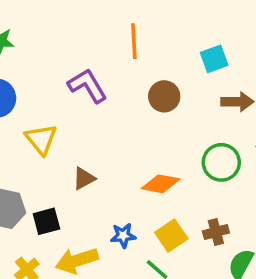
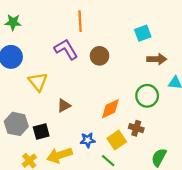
orange line: (134, 41) -> (80, 21), moved
brown circle: (164, 96) -> (100, 56), moved
orange diamond: (161, 184) -> (110, 109), turned -35
brown cross: (216, 232) -> (136, 128), moved, turned 32

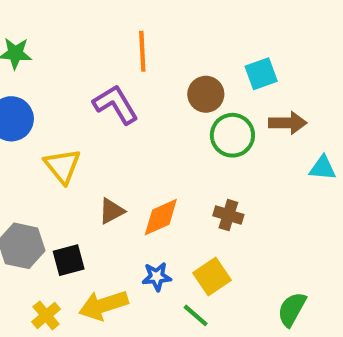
brown circle: (100, 56) -> (206, 94), moved
green circle: (147, 96) -> (232, 135), moved
orange diamond: (110, 109) -> (161, 217), moved
brown cross: (136, 128) -> (228, 215), moved

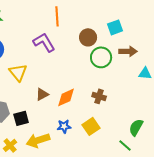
green semicircle: (292, 309) -> (136, 127), moved
green line: (196, 315) -> (125, 145), moved

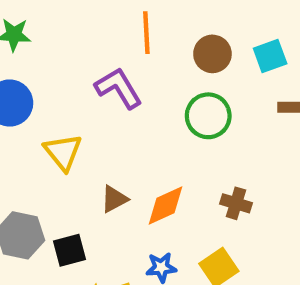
brown circle: (88, 37) -> (212, 54), moved
green circle: (101, 57) -> (208, 116), moved

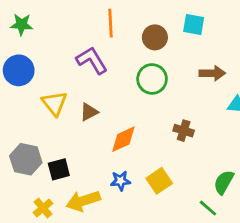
cyan square: (270, 56) -> (194, 24), moved, turned 30
brown triangle: (114, 199) -> (89, 112), moved
brown cross: (236, 203) -> (184, 131), moved

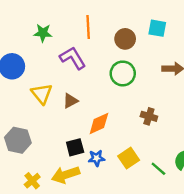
green star: (22, 24) -> (43, 33), moved
black square: (59, 169) -> (75, 147), moved
green line: (208, 208) -> (158, 169), moved

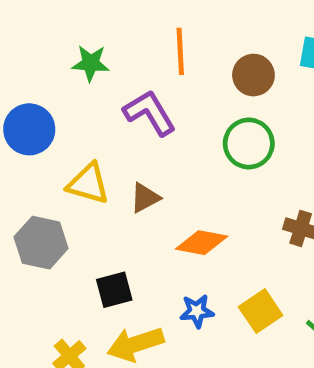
yellow triangle: (42, 94) -> (88, 184), turned -35
orange diamond: (99, 123) -> (202, 243), turned 35
gray hexagon: (18, 140) -> (41, 243), moved
black square: (75, 147) -> (114, 290), moved

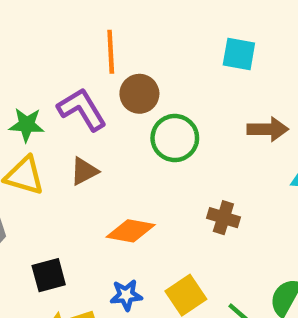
green star: (91, 63) -> (27, 125), moved
brown circle: (253, 75) -> (139, 94), moved
brown triangle: (145, 198) -> (84, 171), moved

